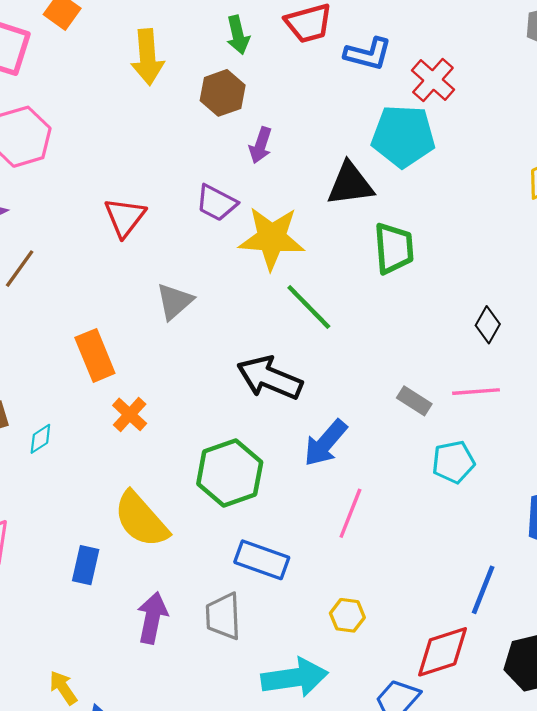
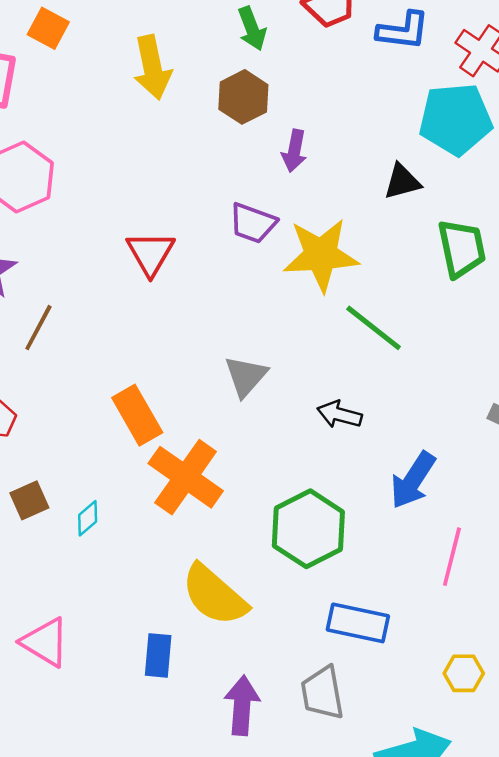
black triangle: (350, 184) -> (402, 182), size x0.7
gray triangle: (175, 301) -> (246, 376), moved
black arrow: (270, 378) -> (339, 414), size x0.6
orange cross: (130, 414) -> (186, 477), size x1.8

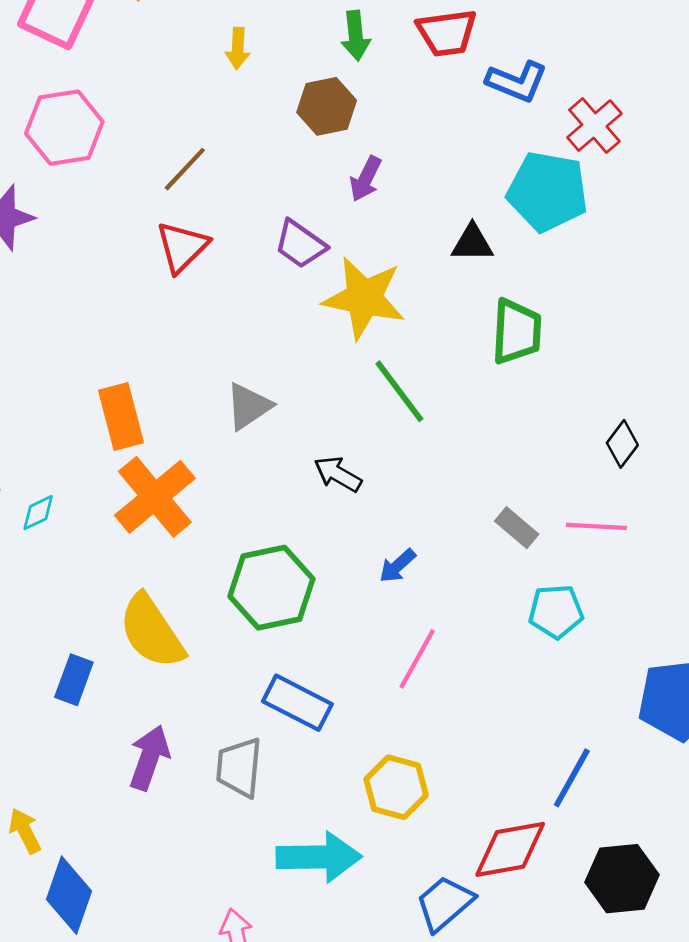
yellow arrow: (152, 67) -> (238, 48), size x0.6
brown line: (38, 328) -> (185, 169), moved
blue arrow: (413, 480) -> (397, 566), size x0.6
yellow hexagon: (464, 673) -> (396, 787), size x1.4

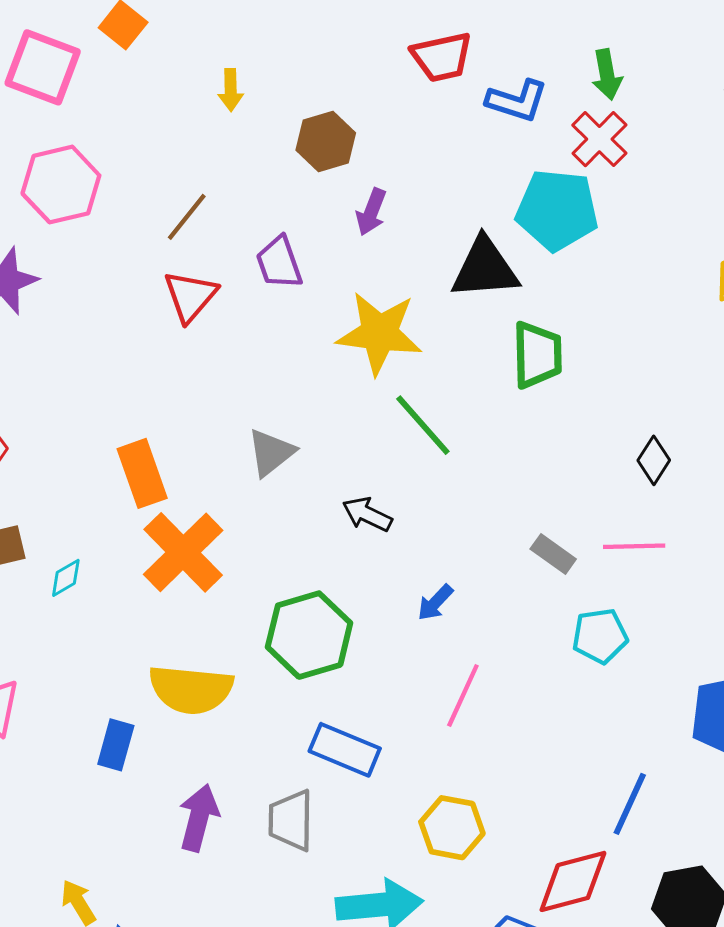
green arrow: (356, 36) -> (607, 74), moved
black triangle: (472, 243) -> (485, 268), size x1.6
purple trapezoid: (300, 244) -> (279, 263), moved, turned 40
yellow semicircle: (152, 631) -> (191, 689), turned -46

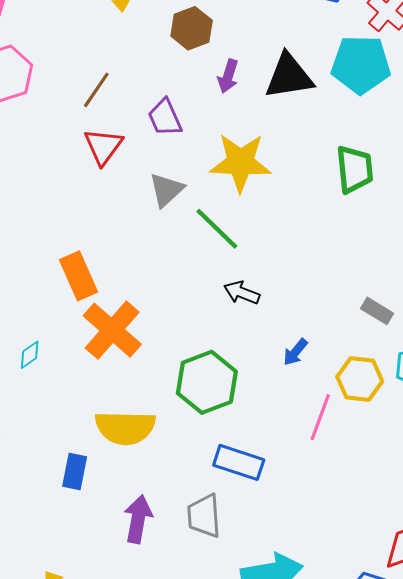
black triangle: (485, 268) -> (289, 76), moved
green line: (423, 425) -> (217, 229), moved
gray triangle: (271, 453) -> (166, 190), moved
yellow hexagon: (452, 828) -> (360, 379), moved

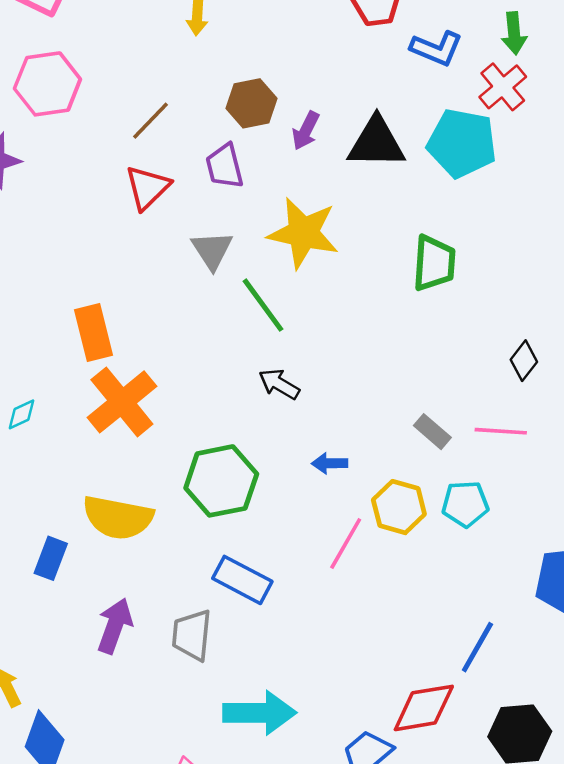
brown hexagon: (192, 28) -> (252, 103), moved
gray triangle: (166, 190) -> (212, 250), turned -30
blue arrow: (295, 352) -> (330, 463), turned 40

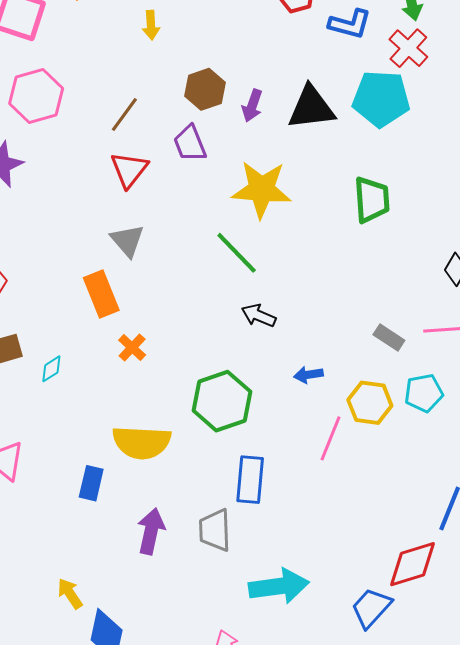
gray triangle: (212, 250) -> (127, 241), moved
orange cross: (122, 402) -> (132, 348), size x0.5
blue rectangle: (242, 580) -> (250, 480), turned 75

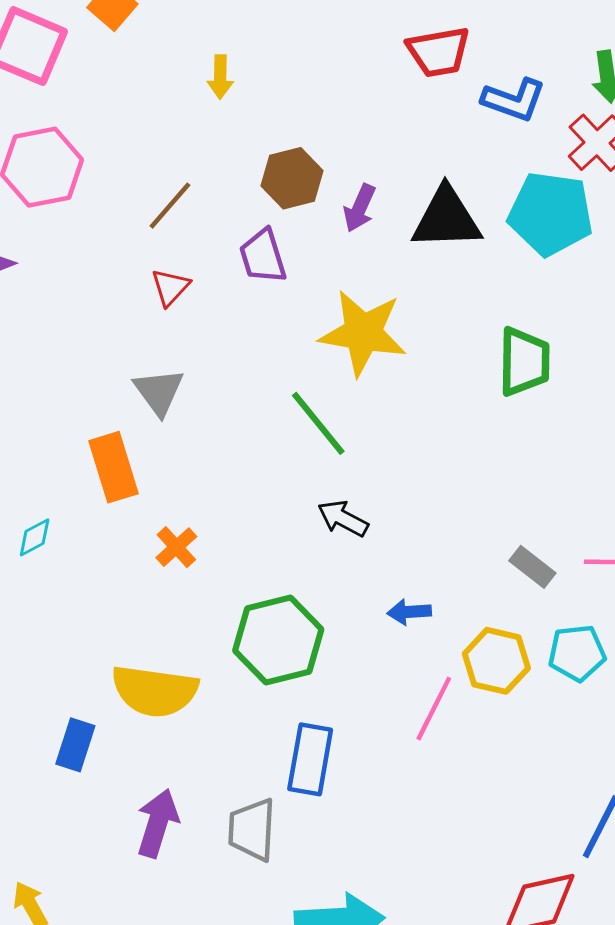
red triangle: (129, 170) -> (170, 287), size x0.7
orange cross: (132, 348) -> (176, 547), moved
cyan diamond: (51, 369) -> (35, 537), moved

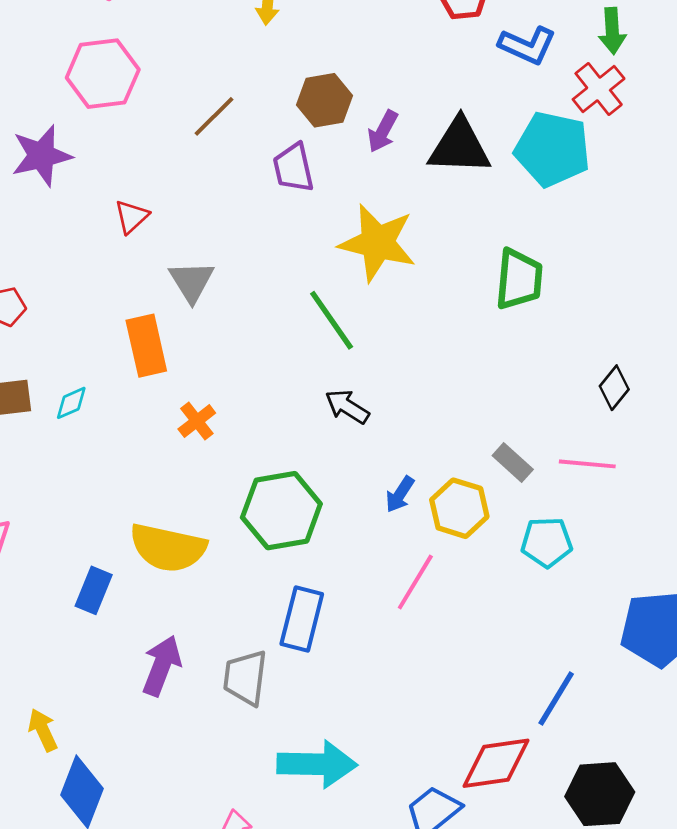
red triangle: (170, 287) -> (132, 217), moved
blue arrow: (409, 612) -> (400, 494), turned -57
yellow hexagon: (496, 661) -> (459, 508), moved

